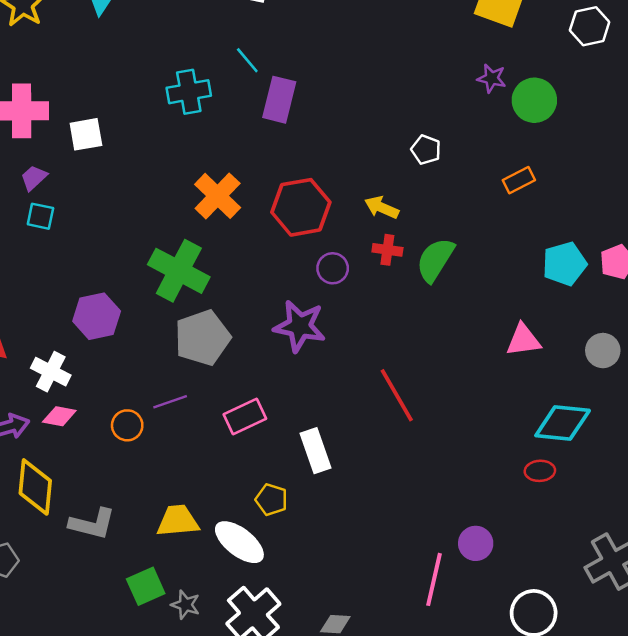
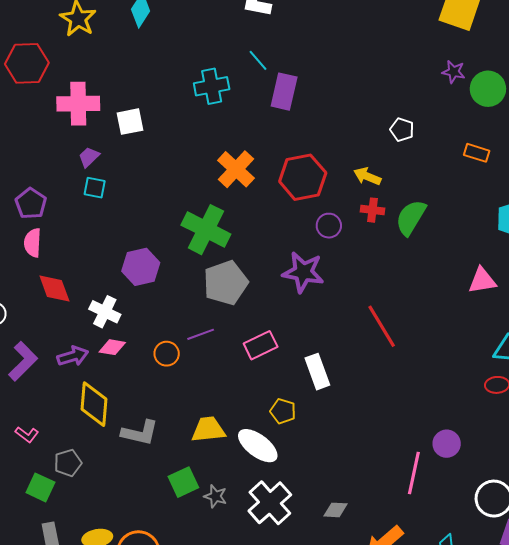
orange rectangle: (519, 180) -> (477, 153), turned 45

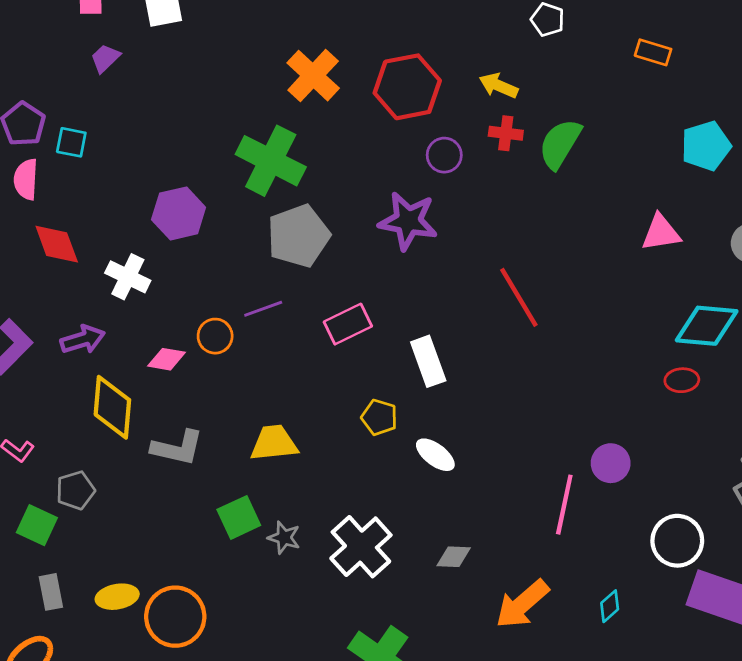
cyan square: (95, 188) -> (71, 142), moved
pink diamond: (112, 347) -> (166, 359), moved
white ellipse: (258, 446) -> (435, 455), moved, size x0.7

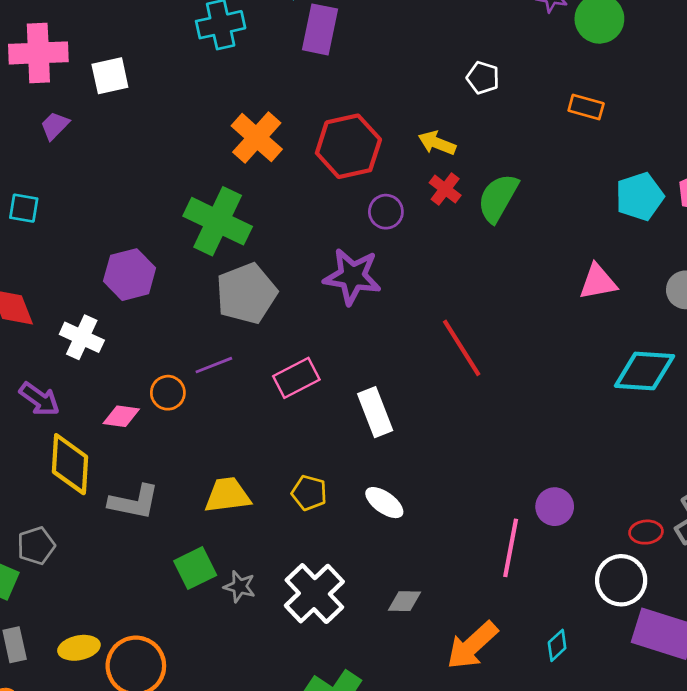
red cross: (506, 133) -> (445, 189), turned 32
purple arrow: (83, 339) -> (39, 399), turned 54
red ellipse: (682, 380) -> (646, 532), moved
yellow pentagon: (379, 417) -> (309, 493), moved

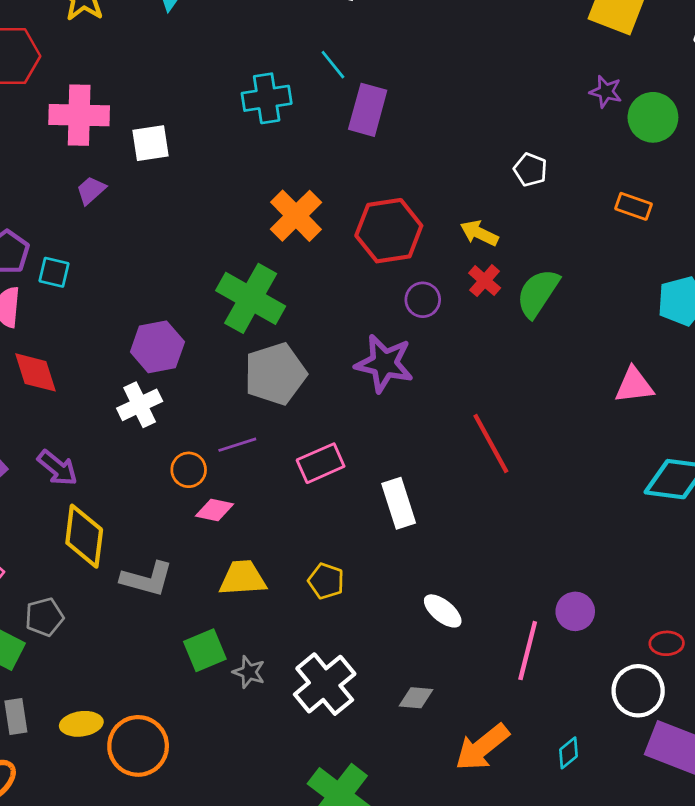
white cross: (82, 337) -> (140, 405), moved, turned 36
pink diamond: (121, 416) -> (215, 510), moved
white ellipse: (384, 503) -> (443, 611), moved

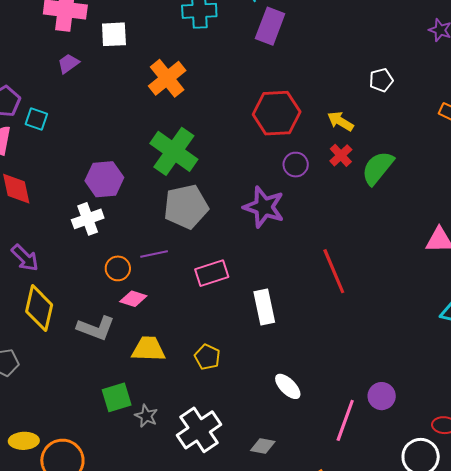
white pentagon: (530, 170) -> (381, 80), turned 30
orange cross: (296, 216) -> (167, 78), moved
gray L-shape: (147, 579) -> (96, 328), moved

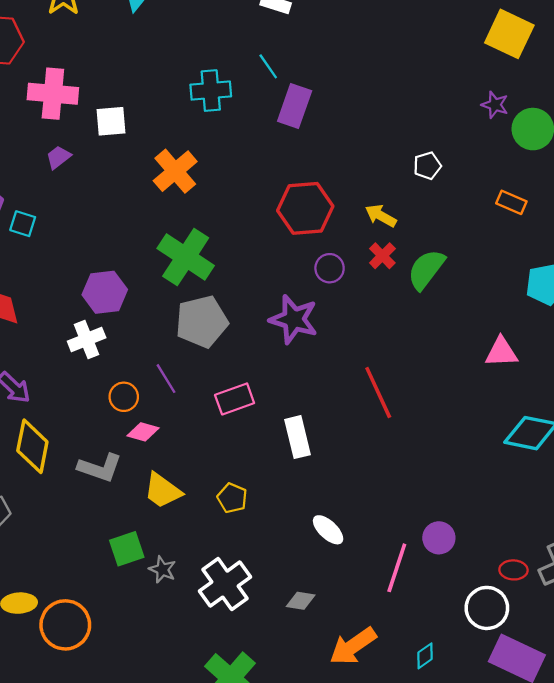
purple line: (154, 254) -> (166, 379), turned 72
yellow trapezoid: (148, 349) -> (163, 491), turned -144

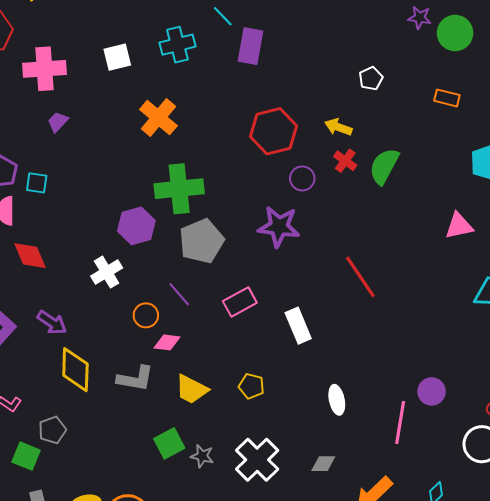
white square: (111, 121) -> (117, 57), moved
green cross: (186, 257) -> (179, 189), turned -30
purple hexagon: (105, 292) -> (136, 226), moved
white ellipse: (328, 530) -> (337, 400), turned 44

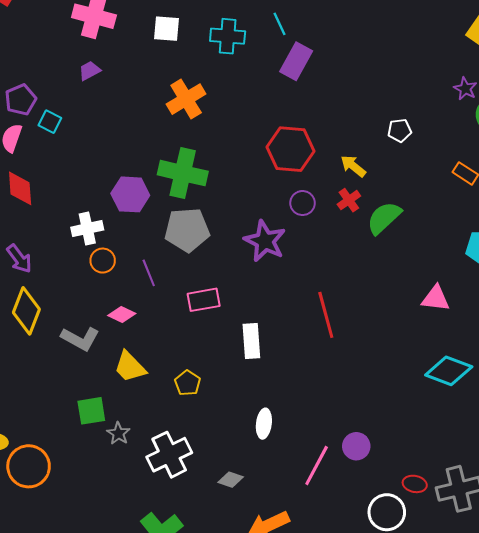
orange circle: (146, 315) -> (103, 261), moved

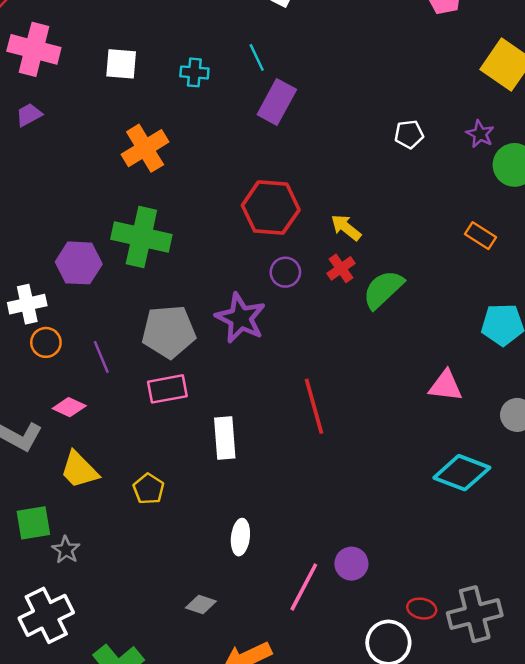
cyan cross: (228, 36) -> (194, 72), size x0.7
white pentagon: (400, 130) -> (409, 134), moved
gray pentagon: (187, 230) -> (169, 332), moved
white cross: (169, 455) -> (46, 615), moved

